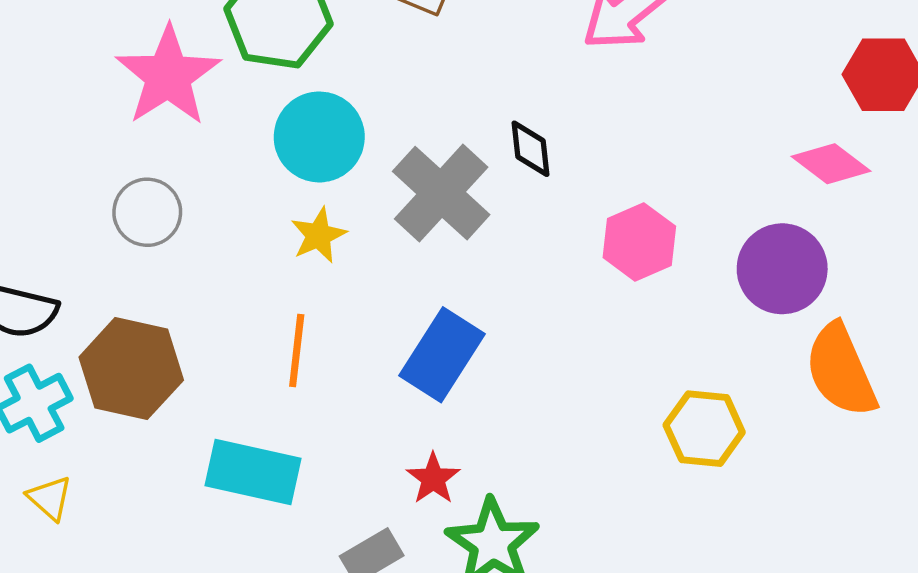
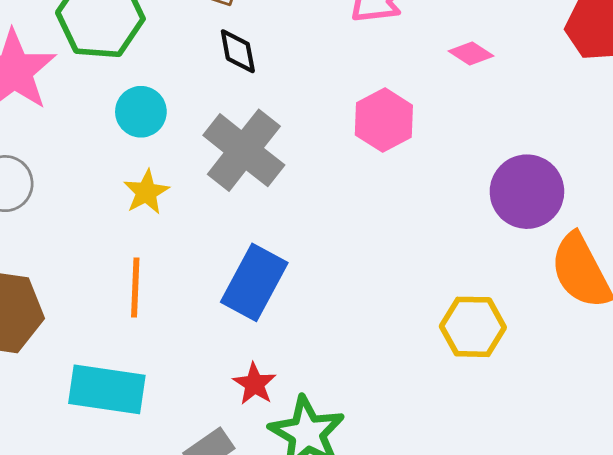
cyan circle: (319, 137) -> (141, 112), size x0.7
black diamond: (531, 149) -> (238, 51), moved
pink diamond: (831, 164) -> (471, 53), moved, size x0.7
pink hexagon: (639, 242) -> (384, 120), moved

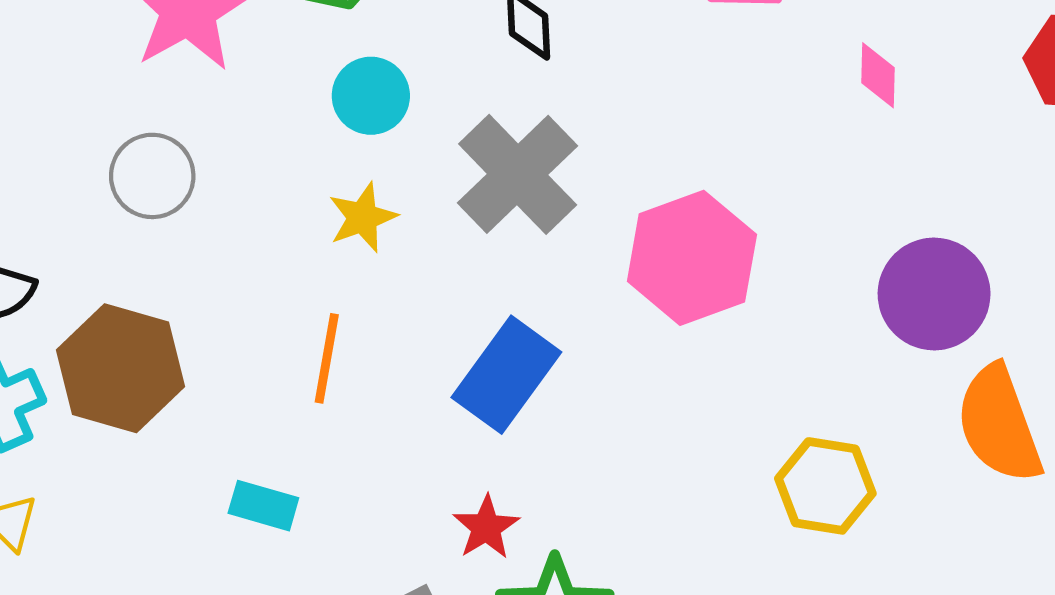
pink diamond: (471, 53) -> (878, 75), turned 51
pink hexagon: (384, 120) -> (692, 258), moved, size x1.4
cyan rectangle: (107, 389) -> (263, 506), size x0.6

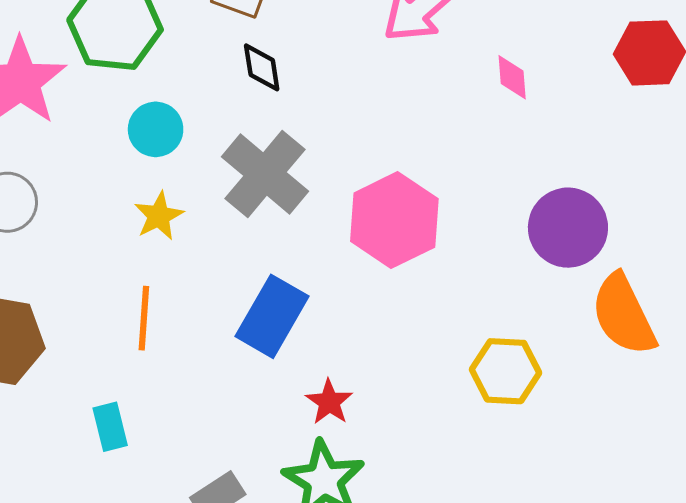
cyan rectangle: (263, 506) -> (110, 427), turned 66
red star: (486, 527) -> (329, 402), moved

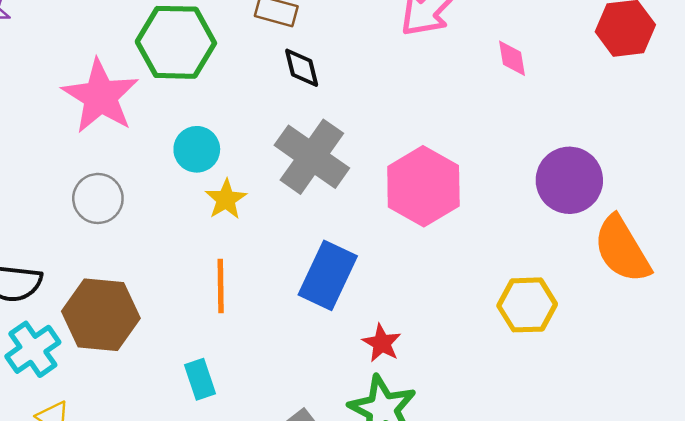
cyan circle: (156, 129) -> (197, 149), moved

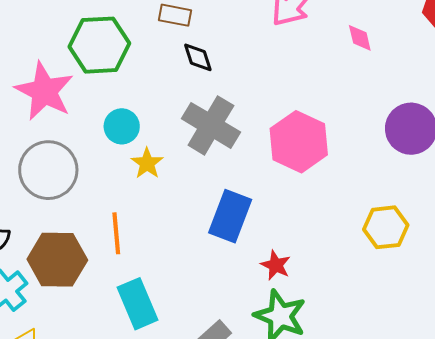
gray circle: (98, 198) -> (48, 170), size x1.5
orange line: (221, 286) -> (116, 233), moved
cyan rectangle: (200, 379) -> (138, 304), size x1.6

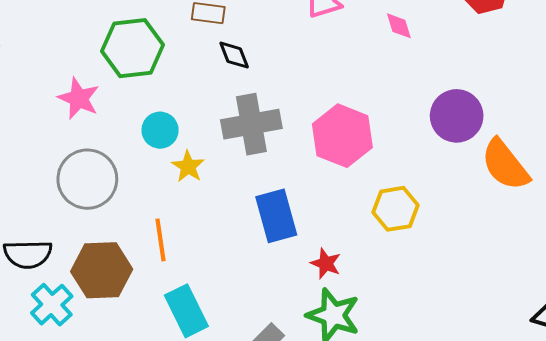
pink star: (44, 91) -> (79, 98), size x0.7
gray cross: (211, 125) -> (251, 124), turned -38
blue rectangle: (230, 216) -> (276, 216), turned -33
yellow hexagon: (386, 227) -> (395, 209), moved

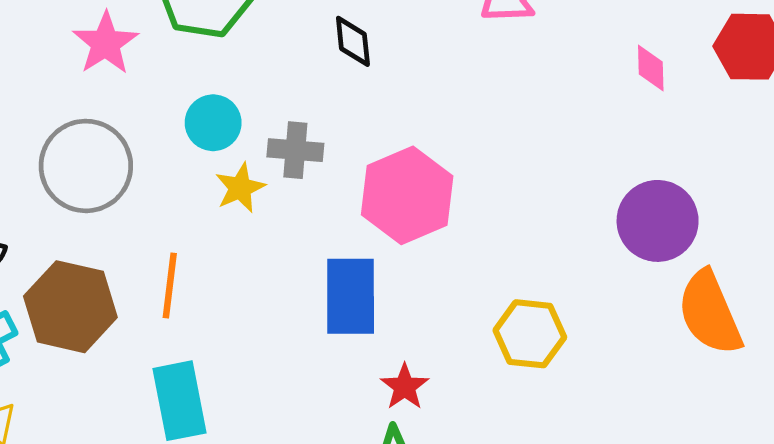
pink diamond: (399, 26) -> (651, 68), moved
gray cross: (251, 124) -> (295, 150), moved, size x0.6
pink hexagon: (342, 136) -> (407, 195), moved

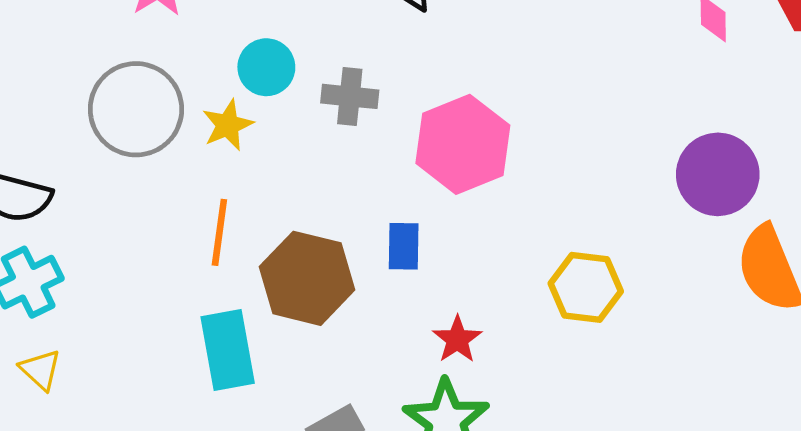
yellow star: (240, 188) -> (228, 125), moved
blue rectangle: (351, 296) -> (404, 246), size x0.6
brown hexagon: (70, 307) -> (307, 278), moved

